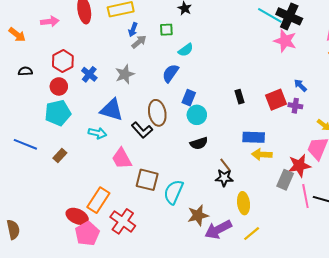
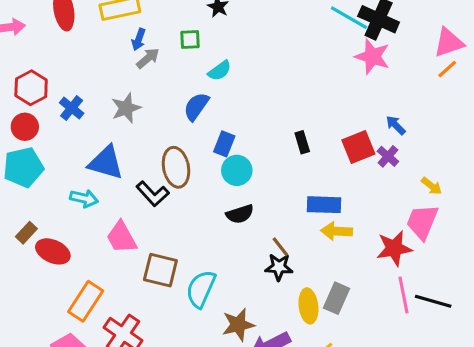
purple cross: (295, 106) -> (388, 156), turned 32
gray rectangle: (285, 180) -> (337, 298), moved
red ellipse: (77, 216) -> (53, 251), moved

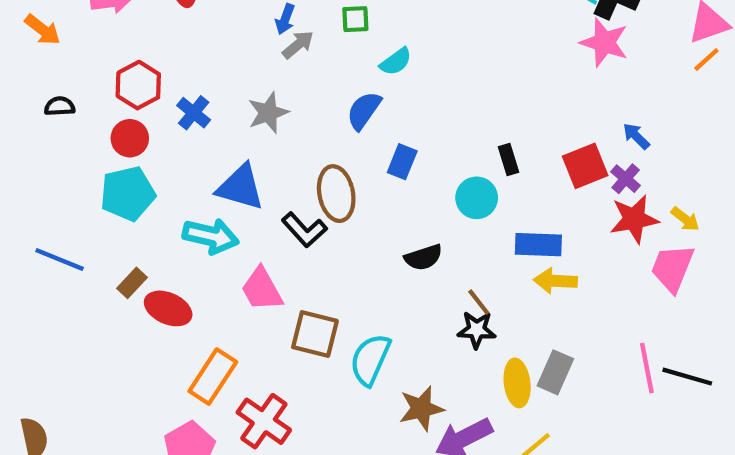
cyan circle: (237, 170) -> (477, 198), moved
cyan arrow: (84, 198) -> (211, 236), size x1.4
red star: (394, 248) -> (634, 219), moved

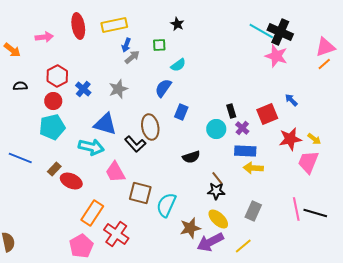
purple cross: (626, 179) -> (242, 128), moved
yellow ellipse: (517, 383) -> (218, 219), moved, turned -40

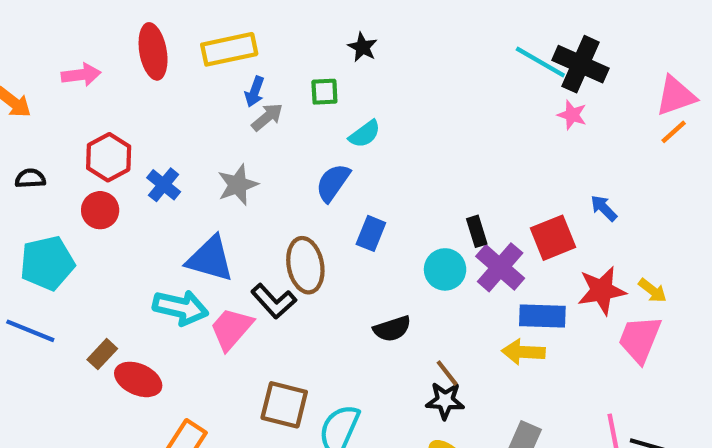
pink star: (276, 56) -> (572, 115), size x0.6
cyan pentagon: (52, 127) -> (47, 263), moved
purple cross: (242, 128) -> (500, 267), size x1.6
blue rectangle: (245, 151) -> (542, 316), moved
pink trapezoid: (115, 172) -> (231, 329), moved, turned 70

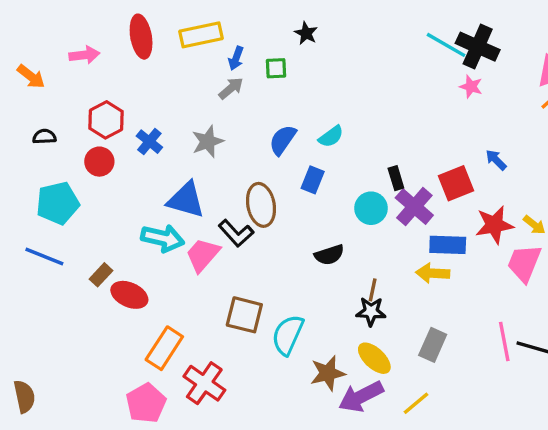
blue arrow: (255, 92) -> (236, 58), moved
cyan semicircle: (365, 134) -> (331, 137), moved
brown line: (447, 373) -> (373, 290), turned 50

